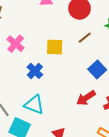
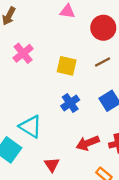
blue cross: (35, 71) -> (70, 103), moved
red arrow: (86, 98) -> (88, 143), moved

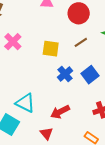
blue cross: (70, 103) -> (65, 74), moved
red arrow: (88, 143) -> (60, 112), moved

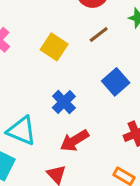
yellow square: (51, 49) -> (54, 47), turned 30
blue cross: (65, 74) -> (64, 102), moved

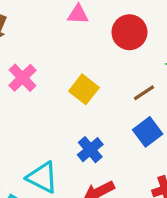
brown line: (99, 35) -> (144, 93), moved

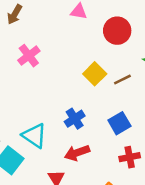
yellow square: (84, 89) -> (95, 74), moved
blue square: (148, 132) -> (119, 123), moved

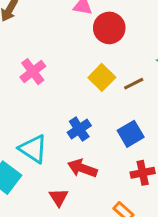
red circle: (117, 31) -> (109, 28), moved
pink cross: (29, 56) -> (33, 72), moved
red arrow: (77, 153) -> (82, 168), turned 40

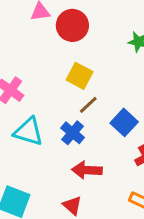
brown line: (134, 84) -> (88, 105), moved
cyan triangle: (33, 149) -> (28, 132), moved

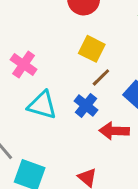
red arrow: (87, 170) -> (114, 131), moved

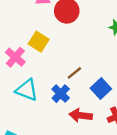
yellow square: (92, 49) -> (39, 42), moved

